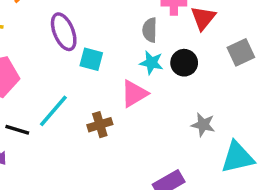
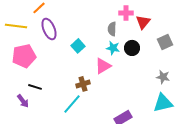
purple ellipse: (64, 32) -> (49, 29), moved
cyan square: (91, 59) -> (78, 46), turned 32
cyan line: (53, 111) -> (72, 104), moved
gray star: (203, 125) -> (163, 77), moved

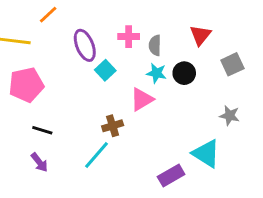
pink cross: (126, 13) -> (129, 37), moved
purple ellipse: (49, 29) -> (85, 45), moved
purple arrow: (23, 101) -> (39, 162), moved
cyan triangle: (163, 103) -> (206, 154), moved, turned 45

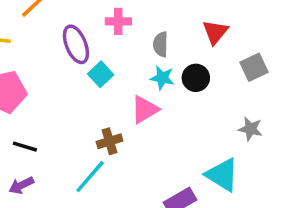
pink cross: (129, 37) -> (118, 21), moved
purple arrow: (39, 162) -> (21, 185), turned 102

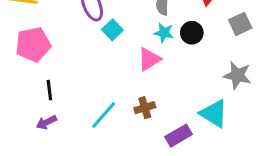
gray star: (250, 129) -> (237, 75), size x1.4
brown cross: (109, 141) -> (145, 108), moved
black line: (25, 147) -> (49, 90), turned 66

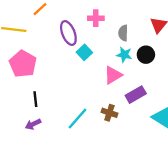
pink pentagon: (33, 45) -> (23, 64), turned -30
brown cross: (145, 108) -> (109, 113), turned 35
purple rectangle: (179, 136) -> (136, 95), moved

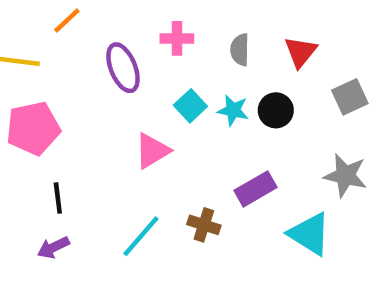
gray semicircle: (123, 33) -> (240, 50), moved
cyan square: (84, 52) -> (190, 106), moved
pink pentagon: (23, 64) -> (33, 128), turned 30
pink triangle: (113, 75) -> (152, 151), moved

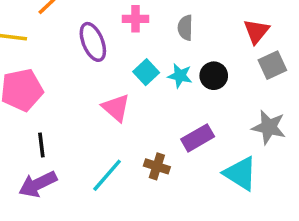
red triangle: (300, 52) -> (256, 31), moved
pink triangle: (152, 151) -> (116, 108), turned -48
purple arrow: (53, 247) -> (38, 184), size x1.5

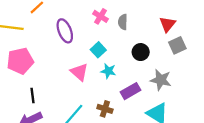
pink cross: (136, 19) -> (100, 16), moved, turned 32
cyan star: (180, 76) -> (108, 71), moved
gray star: (269, 127) -> (161, 80), moved

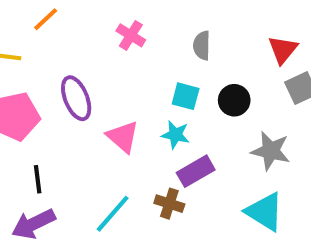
pink cross: (100, 16) -> (131, 35), moved
purple ellipse: (65, 31) -> (76, 98), moved
cyan square: (98, 50) -> (186, 96), moved, turned -32
purple rectangle: (131, 91) -> (196, 171), moved

